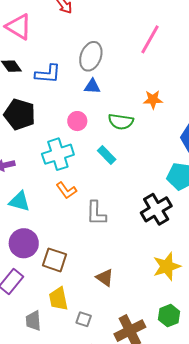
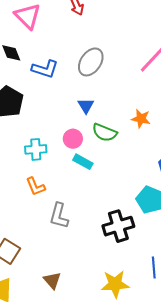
blue triangle: (92, 86) -> (86, 106), moved, turned 42
pink circle: (77, 121) -> (73, 139), moved
cyan cross: (58, 154) -> (36, 149), size x0.7
cyan rectangle: (107, 155) -> (83, 162), turned -30

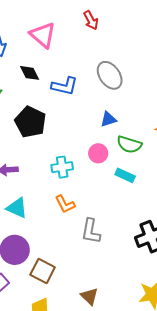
gray ellipse: (91, 62) -> (110, 75), turned -64
blue triangle: (86, 106) -> (108, 119), turned 48
cyan rectangle: (83, 162) -> (125, 175), moved

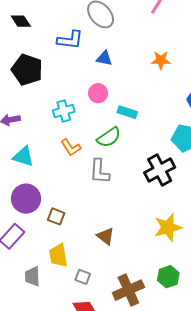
blue L-shape: (65, 86) -> (70, 40), moved
blue triangle: (108, 119) -> (104, 58), turned 36
green semicircle: (129, 144) -> (109, 137), moved, turned -45
brown square: (43, 271) -> (56, 216), size x0.7

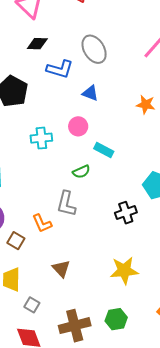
black diamond: (21, 21) -> (37, 44), moved, turned -65
green semicircle: (109, 137) -> (81, 172), size x0.7
orange L-shape: (71, 147) -> (42, 223), moved
black cross: (160, 170) -> (126, 213), size x0.7

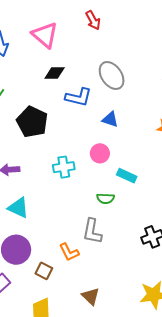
green semicircle: (81, 172) -> (105, 198), turned 30

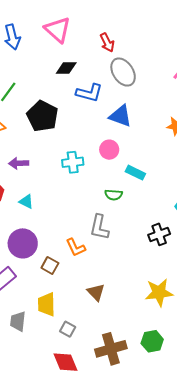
red arrow: (93, 20) -> (107, 42), moved
blue triangle: (110, 119) -> (120, 116), size x1.4
cyan triangle: (18, 208) -> (26, 202), size x0.7

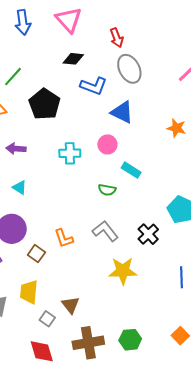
gray L-shape: (99, 227) -> (105, 231), moved, turned 124
black cross: (159, 234) -> (148, 234), turned -30
brown triangle: (96, 292) -> (71, 305), moved
yellow star: (159, 293) -> (123, 271), moved

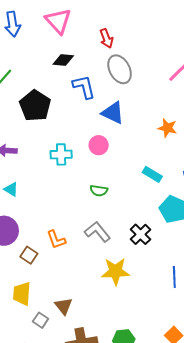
blue L-shape: (94, 86) -> (84, 87), turned -124
cyan rectangle: (131, 170) -> (152, 174), moved

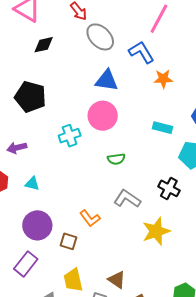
blue L-shape: (84, 87) -> (141, 52), moved
pink circle: (99, 145) -> (103, 116), size x1.5

